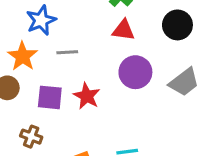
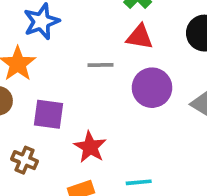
gray line: (67, 52) -> (100, 65), moved
red star: (87, 96) -> (90, 147), moved

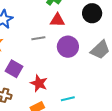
purple square: (49, 114) -> (14, 69), turned 30

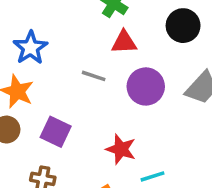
gray line: (38, 38) -> (94, 76), turned 32
red star: (39, 83) -> (121, 149), moved

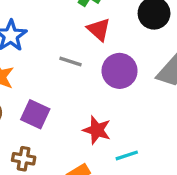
red triangle: (124, 42) -> (99, 29), turned 45

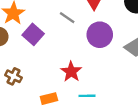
purple square: (35, 114) -> (33, 34), moved

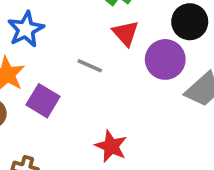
purple circle: (100, 35) -> (165, 59), moved

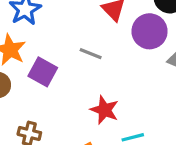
gray line: (90, 66) -> (91, 54), moved

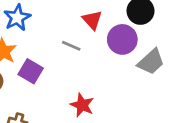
gray line: (91, 54) -> (71, 46), moved

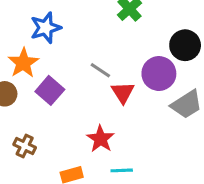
red triangle: (92, 20) -> (123, 92), moved

